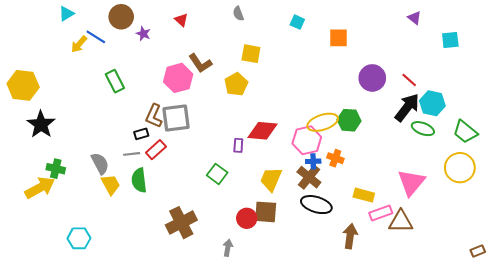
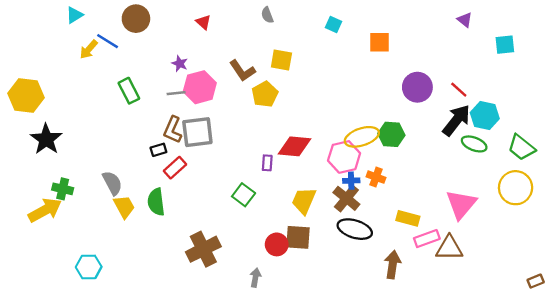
purple star: (143, 34) -> (180, 64), moved
brown L-shape: (200, 63) -> (242, 71), moved
gray line: (132, 154) -> (176, 93), moved

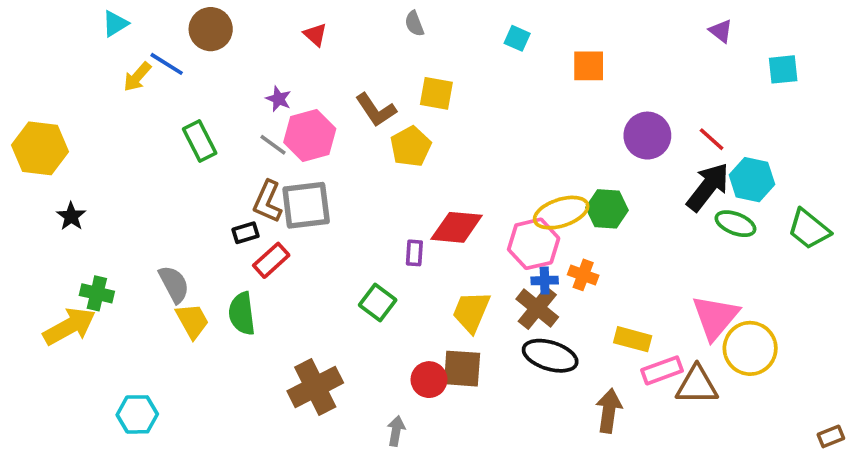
gray line: (176, 93) -> (273, 145), turned 42
black star: (46, 139) -> (71, 216), size x0.6
yellow circle: (516, 188) -> (750, 348), moved

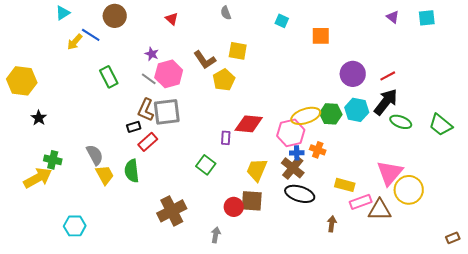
cyan square: (783, 69) -> (427, 18), moved
red line: (712, 139) -> (388, 76), turned -70
cyan hexagon: (752, 180) -> (357, 110), moved
brown arrow: (609, 411) -> (332, 224), size x0.7

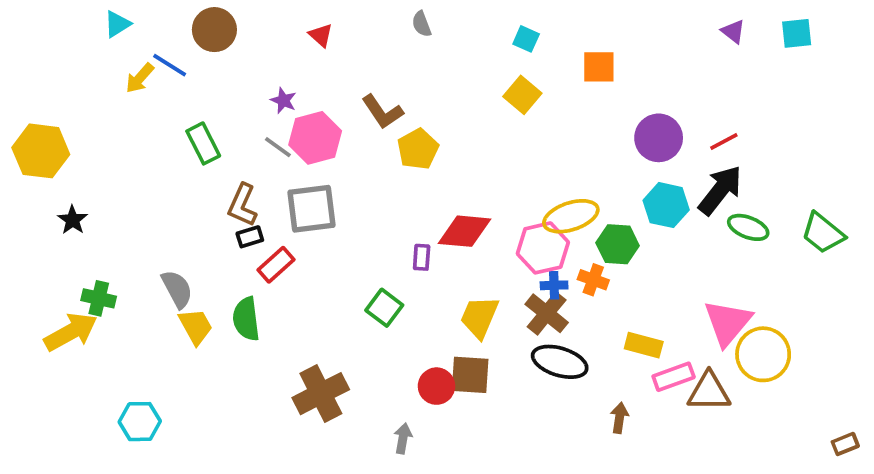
yellow square: (238, 51) -> (522, 95), moved, turned 30
brown L-shape: (146, 110) -> (242, 205), moved
green hexagon: (331, 114) -> (618, 244), moved

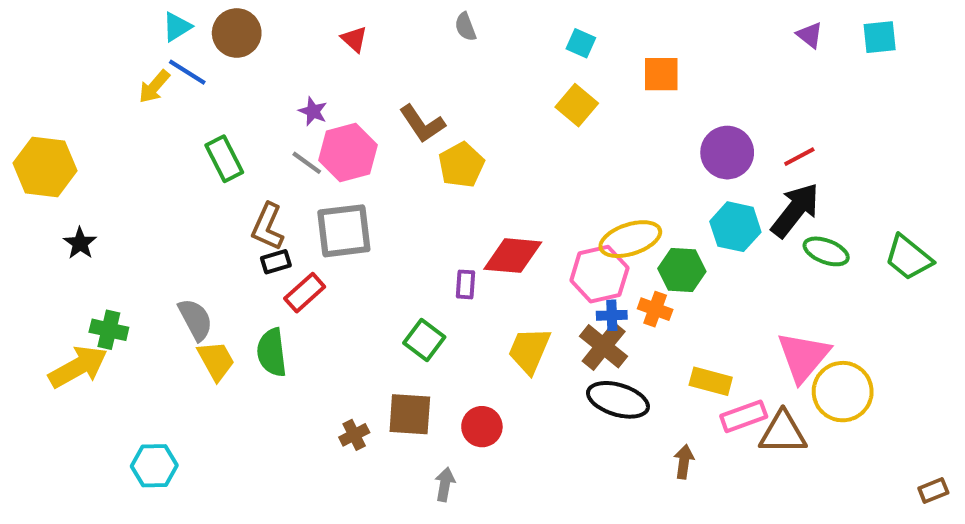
cyan triangle: (117, 24) -> (177, 27), moved
brown square: (470, 375) -> (410, 414), moved
brown cross: (321, 394) -> (354, 435), size x0.5

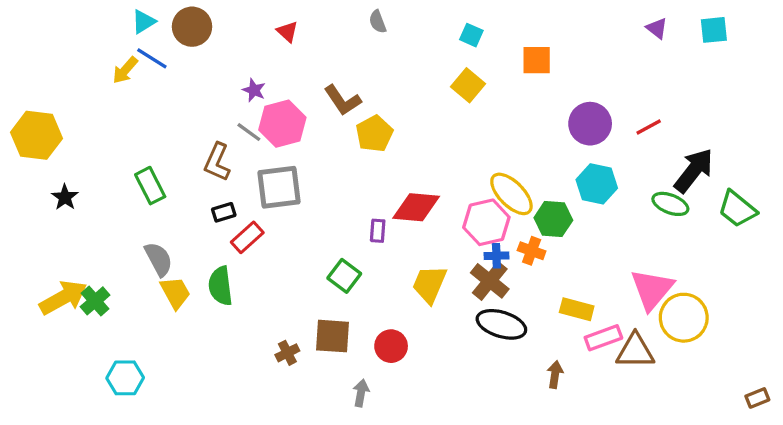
green rectangle: (224, 159) -> (150, 186), moved
black arrow: (795, 210) -> (694, 170), moved
brown L-shape: (268, 227) -> (217, 162), moved
yellow ellipse: (630, 239) -> (511, 194), turned 63
green cross: (109, 330) -> (95, 301), moved, turned 36

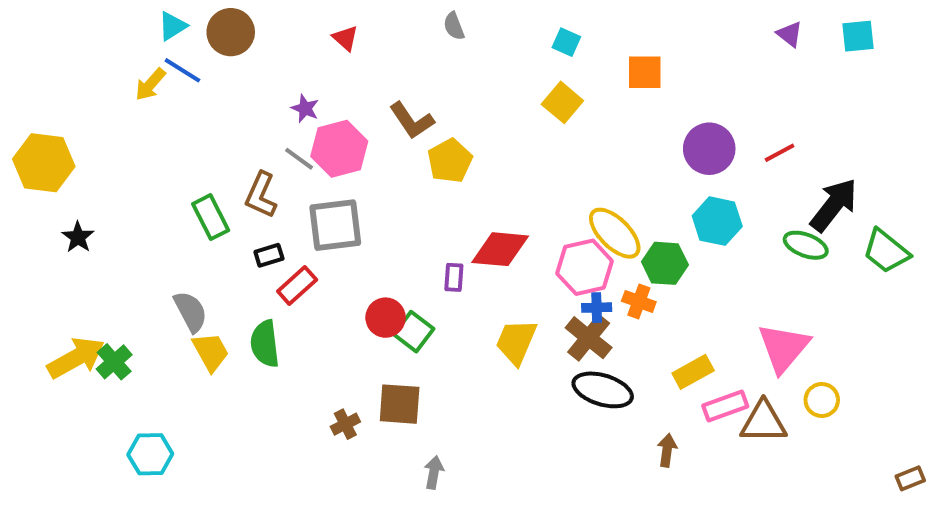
green rectangle: (150, 186) -> (211, 217), moved
yellow rectangle: (577, 309) -> (693, 372), turned -44
yellow circle: (684, 318) -> (822, 400), moved, size x0.6
red circle: (391, 346) -> (386, 318), moved

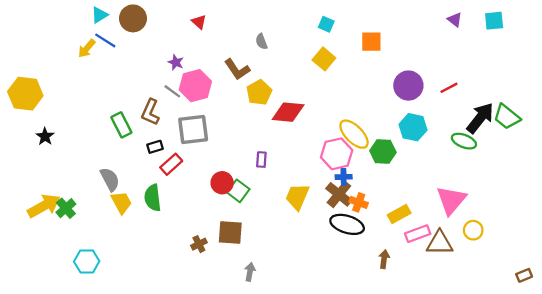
gray semicircle: (454, 26) -> (261, 42), moved
red diamond: (500, 249) -> (288, 112), moved
green trapezoid: (886, 251) -> (507, 117), moved
orange cross: (639, 301) -> (359, 202), moved

